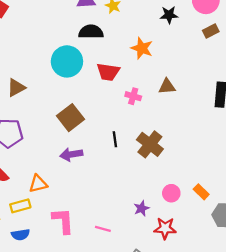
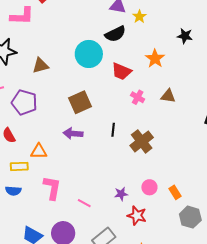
black semicircle: (91, 32) -> (115, 34), turned 140

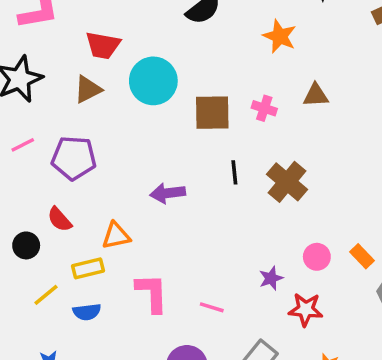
cyan circle: (89, 54) -> (153, 81), moved
red trapezoid: (121, 71) -> (103, 45), moved
brown square: (80, 102) -> (212, 113), moved, turned 35

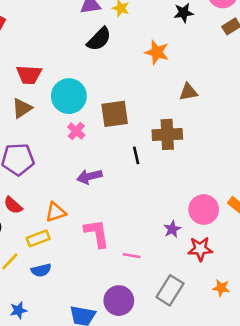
pink cross: (264, 108) -> (76, 131), moved, turned 30
brown cross: (287, 182) -> (167, 134), moved, turned -36
pink circle: (317, 257) -> (204, 209), size x1.5
pink L-shape: (152, 293) -> (97, 233), moved

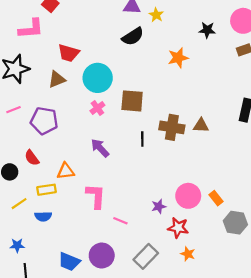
orange star: (157, 52) -> (178, 58), turned 30
brown triangle: (188, 92) -> (201, 125), moved
purple arrow: (89, 176) -> (100, 148), turned 48
orange star: (221, 288) -> (188, 254), moved

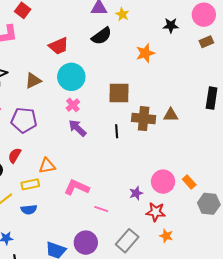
red trapezoid: (69, 53) -> (59, 46), moved, turned -35
brown square: (132, 101) -> (119, 93), moved
purple arrow: (100, 148) -> (77, 128), moved
red semicircle: (32, 158) -> (15, 155), turned 70
pink L-shape: (96, 196) -> (77, 187), turned -65

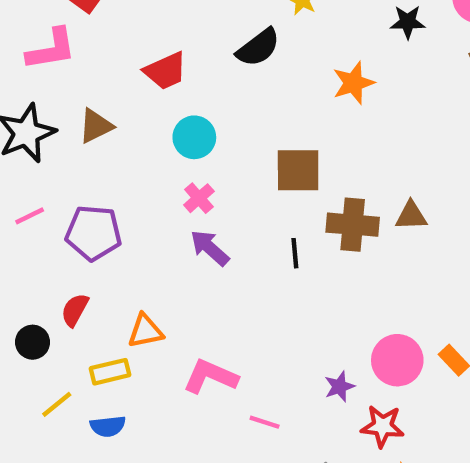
cyan circle: (71, 77) -> (194, 137), size x0.7
brown triangle: (33, 81) -> (96, 126), moved

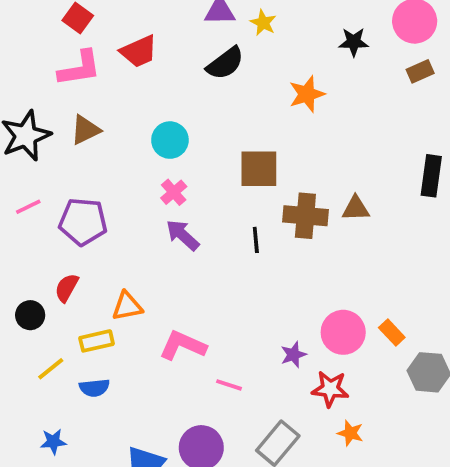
pink L-shape: (51, 49) -> (80, 68), moved
red trapezoid: (165, 71) -> (139, 51), moved

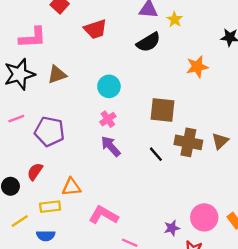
pink L-shape: (80, 68) -> (33, 38), moved
brown triangle: (356, 208) -> (220, 141), turned -48
black line: (256, 240) -> (156, 154), turned -42

